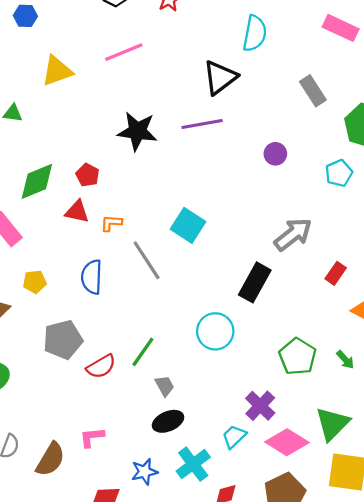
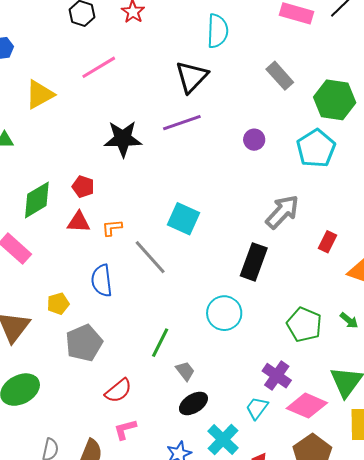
cyan pentagon: (339, 173) -> (316, 148), size x1.5
yellow pentagon: (35, 282) -> (58, 304), moved
red semicircle: (101, 366) -> (118, 391), moved

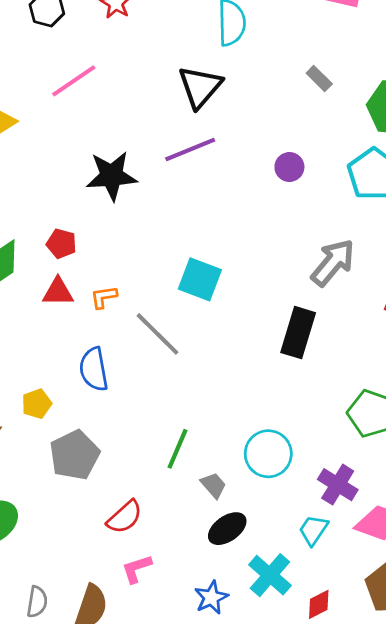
gray rectangle: (280, 76) -> (319, 79), size x0.7
cyan circle: (224, 313) -> (268, 454), moved

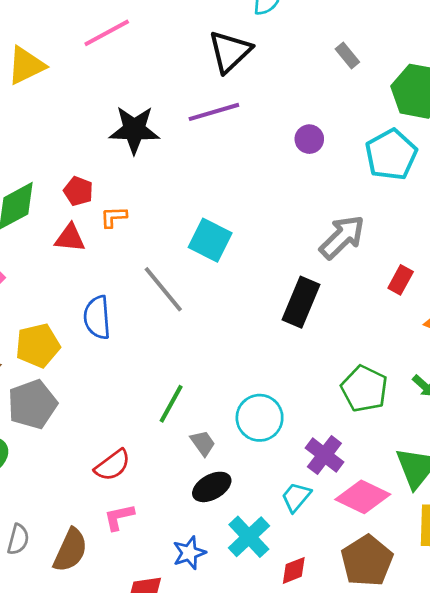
orange L-shape: (104, 297) -> (114, 217), moved
yellow pentagon: (37, 404) -> (38, 345), size x1.5
gray pentagon: (74, 455) -> (32, 404), moved

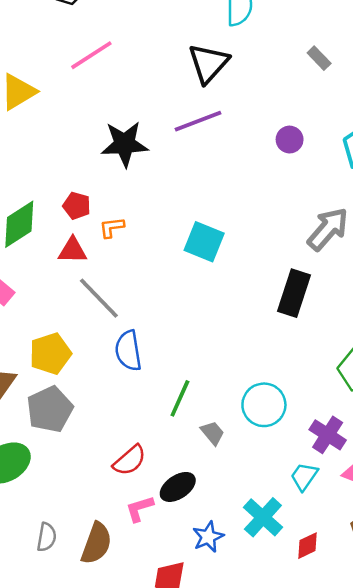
gray line: (163, 289) -> (99, 298), moved
blue semicircle: (97, 317) -> (128, 351), moved
black ellipse: (212, 487) -> (178, 487), moved

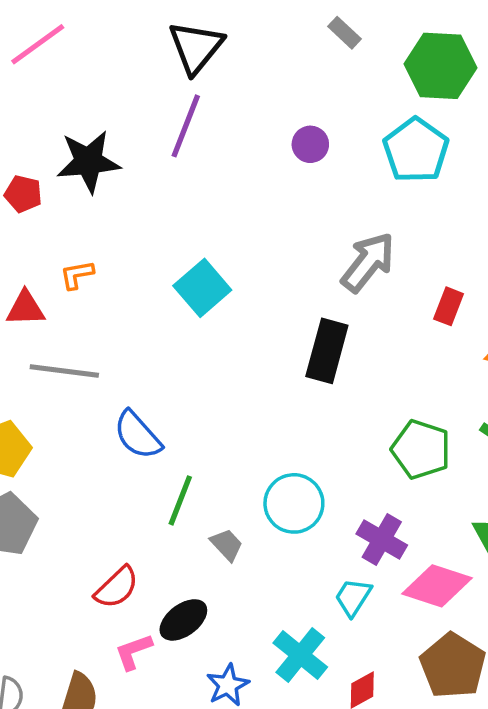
purple line: (198, 121) -> (186, 126), turned -45
red pentagon: (77, 206) -> (23, 194), moved
cyan square: (204, 242) -> (202, 288), turned 30
gray line: (99, 298) -> (64, 371), turned -36
blue semicircle: (128, 351) -> (138, 435), moved, turned -30

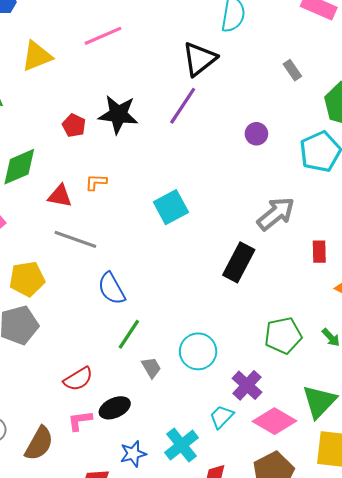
red rectangle: (449, 306) -> (319, 252), turned -35
green pentagon: (421, 449) -> (283, 335), turned 30

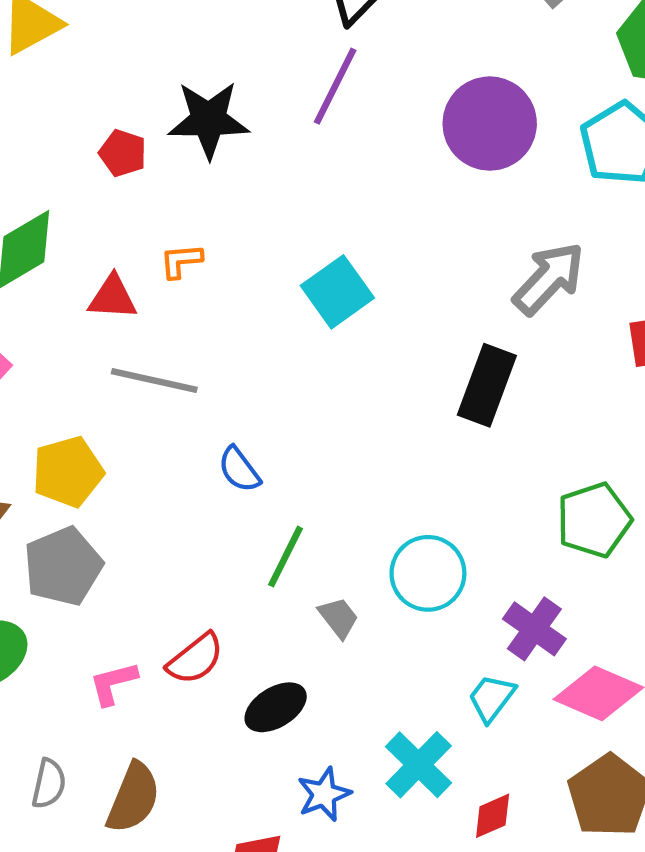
purple circle: (256, 134) -> (490, 124), size x2.0
blue semicircle: (112, 288) -> (239, 469), size x0.7
pink L-shape: (80, 421) -> (113, 683), moved

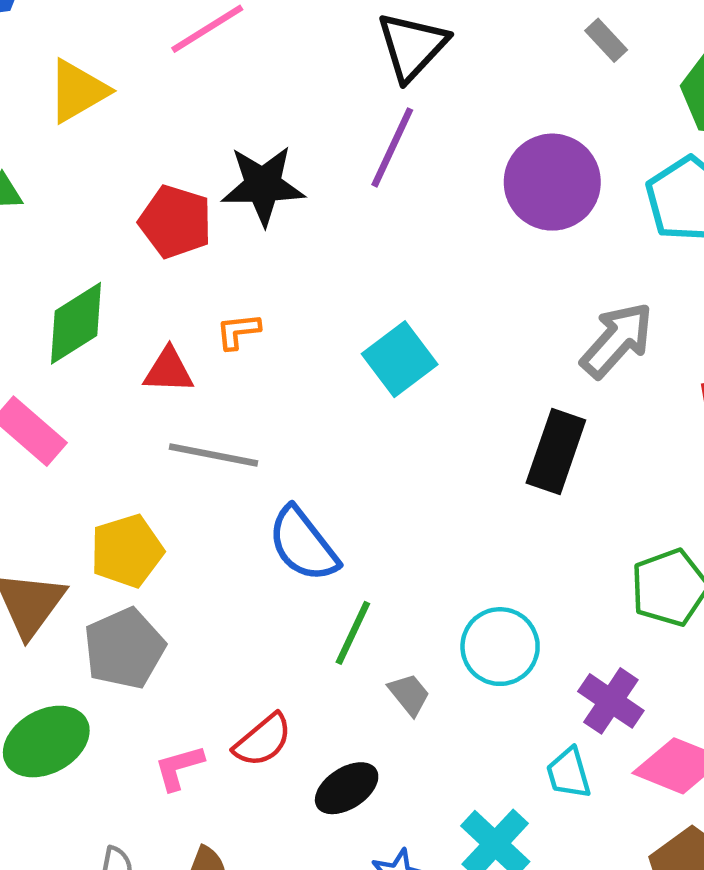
red pentagon: (123, 153) -> (175, 222), size x1.5
blue semicircle: (239, 469) -> (303, 544), size x1.6
cyan trapezoid: (492, 698) -> (569, 773), turned -52

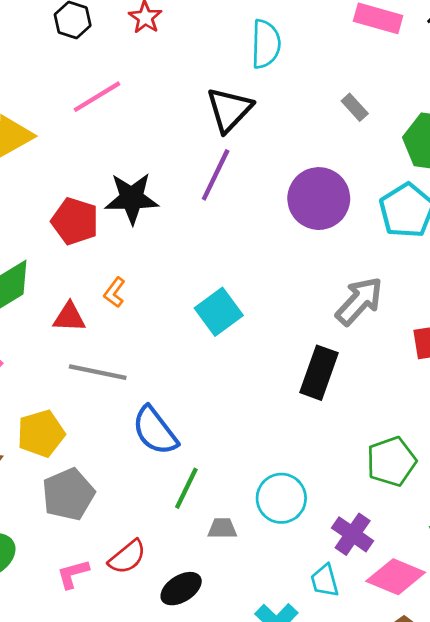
orange L-shape: (238, 331) -> (115, 292), turned -48
gray pentagon: (124, 648) -> (68, 494), moved
gray trapezoid: (409, 694) -> (222, 528), turned -52

